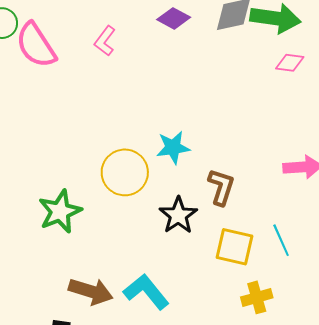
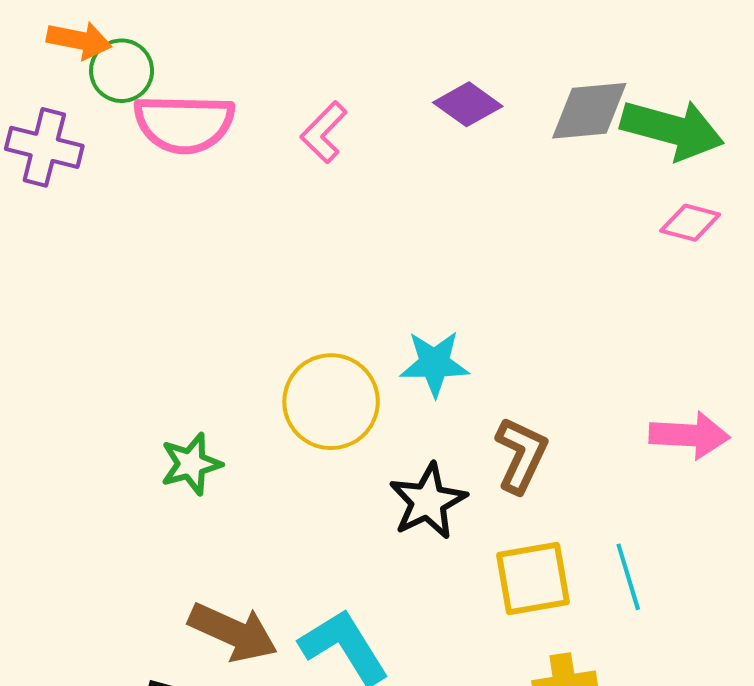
pink semicircle: (36, 45) -> (184, 124), turned -63
green star: (60, 211) -> (191, 464), size x0.7
yellow square: (234, 247) -> (533, 579), turned -30

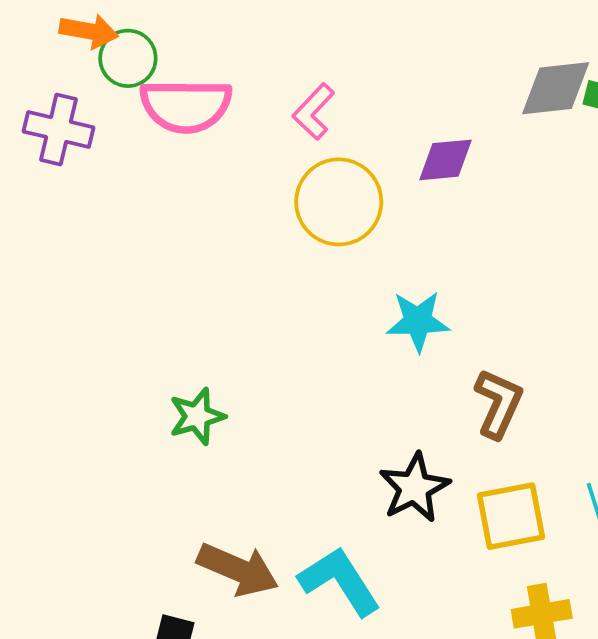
purple diamond: (468, 104) -> (446, 160), moved, turned -40
yellow circle: (331, 402) -> (339, 202), moved
black star: (428, 501) -> (414, 488), moved

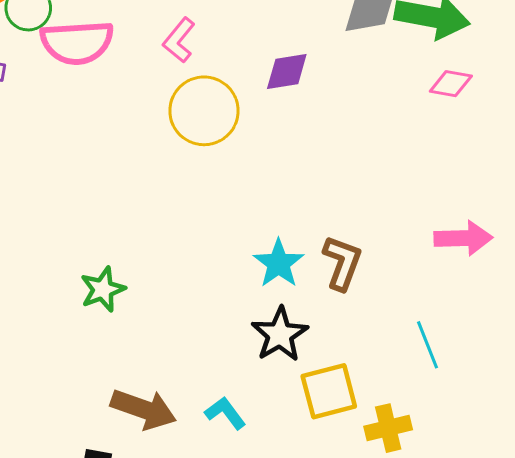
cyan star: (418, 321) -> (279, 263), moved, turned -30
yellow square: (511, 516) -> (329, 391), moved
cyan L-shape: (340, 581) -> (225, 413), size x0.6

